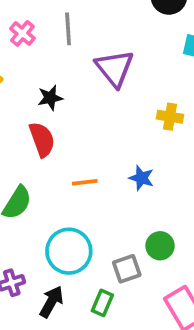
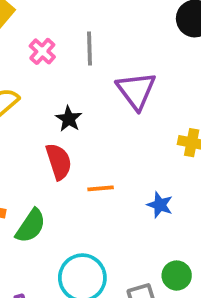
black star: (50, 98) -> (69, 119), turned -30
orange line: (85, 182) -> (101, 188), moved

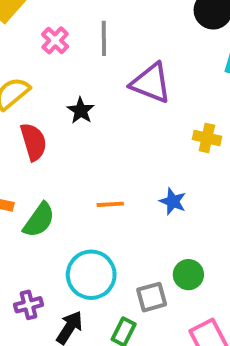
purple triangle: (136, 91) -> (151, 83), turned -33
red semicircle: (59, 162) -> (34, 142), moved
orange line: (101, 188) -> (110, 204), moved

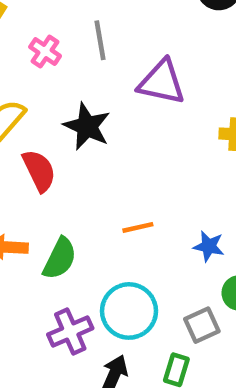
black star: (81, 111) -> (87, 126), size x1.5
blue star: (173, 201) -> (209, 246), moved
purple cross: (28, 305) -> (70, 331), moved, size x1.4

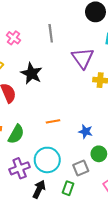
gray line: (100, 40) -> (51, 33), moved
purple triangle: (162, 82) -> (83, 58), moved, turned 40

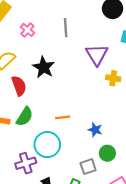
green semicircle: (16, 134) -> (25, 117), moved
cyan circle: (47, 160) -> (47, 145), moved

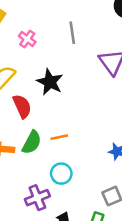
orange line: (63, 117) -> (59, 137), moved
cyan circle: (47, 145) -> (61, 174), size x0.7

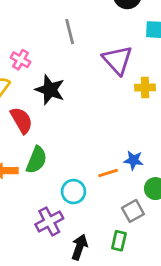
pink cross: (27, 39) -> (20, 60), moved
orange line: (59, 137) -> (108, 173), moved

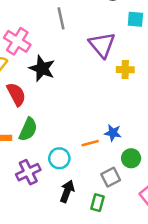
pink cross: (20, 60) -> (17, 41), size x1.5
purple cross: (49, 221) -> (28, 172), moved
black arrow: (79, 247) -> (67, 191), moved

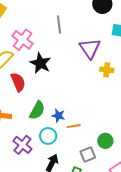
green semicircle: (28, 129) -> (37, 110), moved
blue star: (113, 133) -> (58, 116), moved
purple cross: (28, 172) -> (22, 145), turned -30

